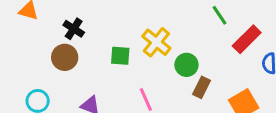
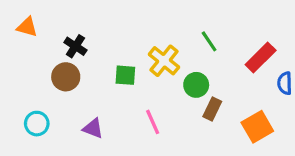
green line: (220, 15) -> (209, 41), moved

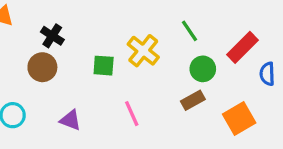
green circle: (196, 85) -> (203, 69), moved
brown rectangle: (212, 109) -> (193, 100), turned 35

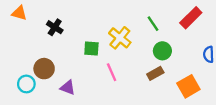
red rectangle: (242, 47) -> (191, 18), moved
brown circle: (42, 67) -> (44, 69), moved
pink line: (132, 114) -> (112, 72), moved

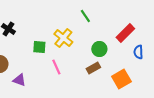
red rectangle: (191, 18) -> (125, 33), moved
green line: (153, 24) -> (85, 16), moved

